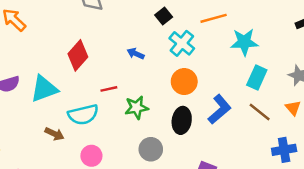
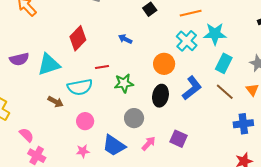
cyan cross: (182, 43) -> (187, 41), moved

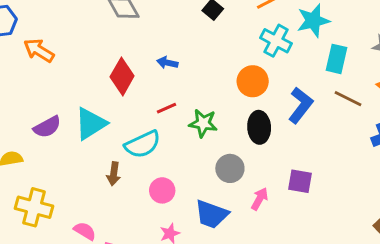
blue arrow: (125, 39) -> (167, 63), moved
green star: (124, 83) -> (203, 123), turned 30
brown arrow: (56, 102) -> (114, 174), turned 84

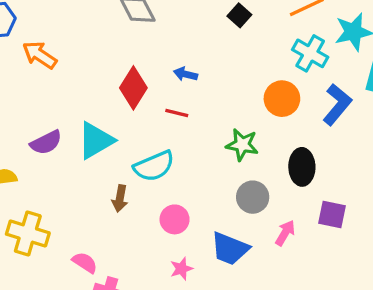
blue L-shape: (301, 105) -> (337, 105), moved
red line: (166, 108) -> (177, 113), moved, turned 36
green star: (203, 123) -> (242, 145), moved
black ellipse: (259, 127) -> (302, 167), moved

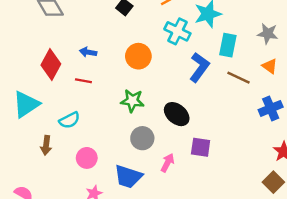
orange circle: (282, 99) -> (138, 56), moved
cyan semicircle: (154, 166) -> (69, 120), size x0.7
black ellipse: (302, 167) -> (177, 114), turned -45

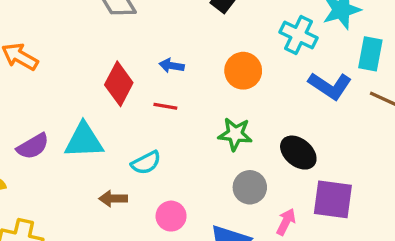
blue L-shape: (199, 67) -> (330, 86), turned 88
cyan triangle: (26, 104) -> (84, 141), turned 32
brown arrow: (46, 145) -> (113, 199), turned 84
purple square: (201, 147) -> (333, 199), size x1.4

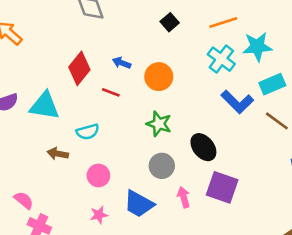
cyan rectangle: (370, 54) -> (272, 84), turned 45
orange circle: (243, 71) -> (159, 77), moved
pink arrow: (286, 222) -> (184, 197), turned -54

